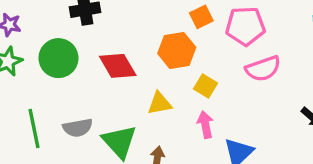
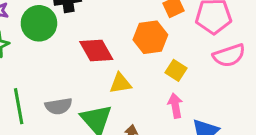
green circle: (58, 58) -> (39, 23), moved
yellow triangle: (160, 103) -> (120, 83), moved

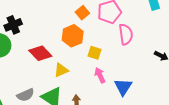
pink semicircle: (229, 55) -> (126, 34), turned -65

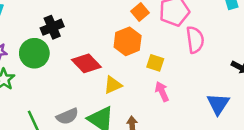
blue triangle: (123, 87) -> (218, 104), moved

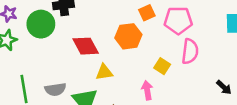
yellow square: (155, 63) -> (162, 66), moved

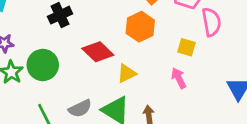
green circle: (41, 24) -> (43, 65), moved

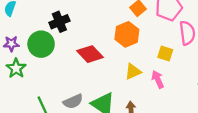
green circle: (43, 65) -> (41, 44), moved
yellow triangle: (127, 73) -> (133, 72), moved

